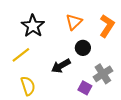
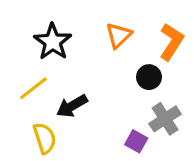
black circle: (83, 48) -> (149, 77), moved
black arrow: (61, 66) -> (72, 106), moved

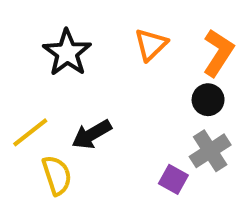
black circle: (149, 77) -> (208, 100), moved
yellow line: (33, 88) -> (30, 132), moved

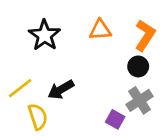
orange triangle: (151, 45) -> (100, 30), turned 40

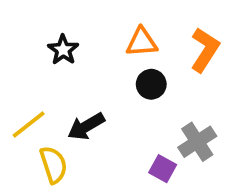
black star: (45, 35) -> (63, 50), size x0.7
black circle: (138, 66) -> (151, 84), moved

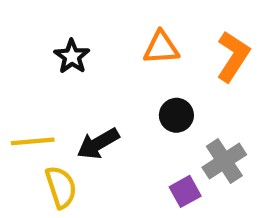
black circle: (151, 84) -> (176, 115), moved
yellow line: (29, 124) -> (33, 141), turned 33
purple square: (163, 169) -> (185, 191), turned 32

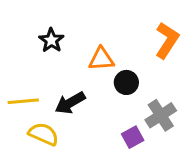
orange triangle: (161, 48) -> (101, 59), moved
yellow semicircle: (61, 187) -> (44, 134), turned -48

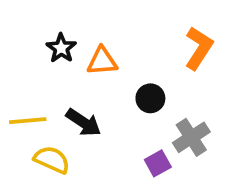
orange triangle: (101, 59) -> (102, 61), moved
black arrow: (70, 103) -> (83, 122), turned -116

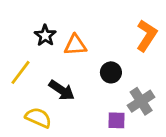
yellow line: (28, 121) -> (21, 72), moved, turned -48
purple square: (158, 163) -> (116, 120), turned 30

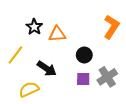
yellow semicircle: (38, 118) -> (29, 89), turned -48
purple square: (116, 120) -> (83, 79), moved

